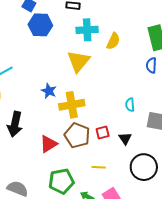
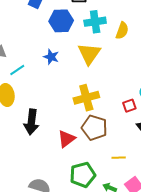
blue hexagon: (40, 25) -> (61, 21), moved
blue star: (49, 91) -> (51, 57), moved
red square: (103, 132) -> (129, 106), moved

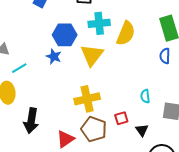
blue hexagon: (61, 21) -> (65, 35), moved
yellow semicircle: (122, 31) -> (126, 33), size x1.4
red square: (129, 106) -> (121, 118), moved

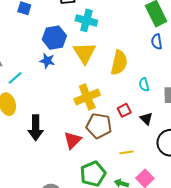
cyan cross: (99, 23) -> (86, 20), turned 30
yellow semicircle: (126, 33) -> (119, 63), moved

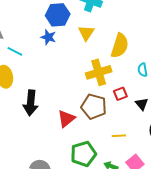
yellow triangle: (85, 53) -> (86, 33), size x0.7
cyan line: (15, 78) -> (15, 51), turned 63
yellow cross: (87, 97) -> (99, 72), moved

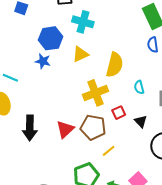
yellow triangle: (86, 33) -> (80, 54), turned 36
red triangle: (66, 119) -> (65, 129), moved
yellow line: (119, 136) -> (109, 151), moved, turned -32

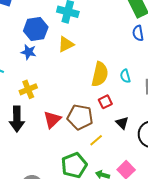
yellow semicircle: (115, 65) -> (100, 74), moved
yellow cross: (95, 93) -> (28, 89), moved, size x0.7
black triangle: (141, 121) -> (122, 123), moved

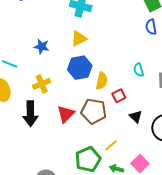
blue hexagon: (36, 29) -> (80, 68), moved
yellow semicircle: (100, 74) -> (102, 81), moved, size x0.7
yellow line: (96, 140) -> (111, 145), moved

